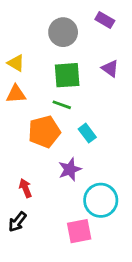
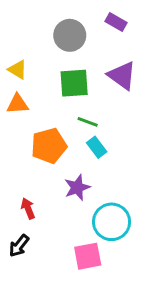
purple triangle: (110, 68) -> (122, 76), size x1.5
green line: (62, 105) -> (88, 122), moved

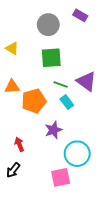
purple triangle: (122, 76) -> (86, 81), moved
orange triangle: (18, 104) -> (12, 87), moved

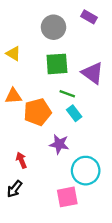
purple triangle: (86, 81) -> (92, 73), moved
purple star: (53, 130) -> (59, 144), turned 30

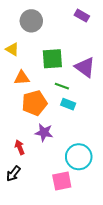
gray circle: (53, 27) -> (31, 21), moved
orange triangle: (13, 96) -> (22, 78), moved
cyan rectangle: (74, 113) -> (68, 104), turned -32
purple star: (59, 144) -> (44, 133), moved

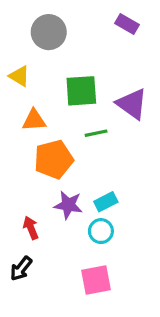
green line: (62, 86) -> (96, 133), turned -32
cyan rectangle: (68, 104) -> (106, 202), moved, turned -48
cyan circle: (79, 157) -> (101, 231), moved, size x0.6

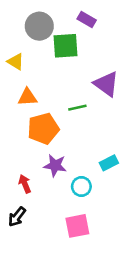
purple rectangle: (127, 24) -> (87, 20), moved
green square: (81, 91) -> (66, 46), moved
cyan rectangle: (106, 202) -> (109, 163), moved

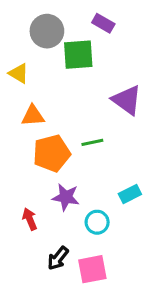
green line: (77, 108) -> (92, 142), moved
black arrow: (17, 217) -> (58, 258), moved

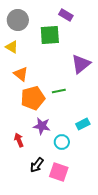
gray circle: (47, 31) -> (18, 20), moved
purple triangle: (127, 100) -> (81, 64), turned 45
orange triangle: (33, 116) -> (21, 74), turned 42
pink square: (92, 269) -> (59, 172), turned 30

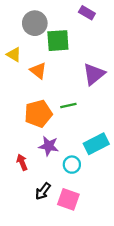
purple rectangle: (66, 15) -> (87, 13), moved
gray circle: (18, 20) -> (35, 23), moved
orange triangle: (21, 74) -> (38, 71), moved
cyan rectangle: (83, 124) -> (96, 144), size x1.5

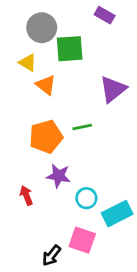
yellow triangle: (14, 54) -> (28, 63), moved
cyan rectangle: (96, 144) -> (117, 214), moved
black arrow: (43, 191) -> (51, 255), moved

